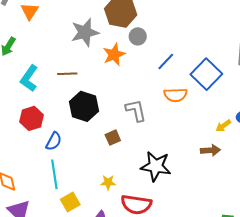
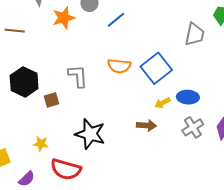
blue line: (166, 62) -> (116, 20), moved
blue square: (206, 74) -> (156, 68), moved
black hexagon: (84, 106) -> (24, 82), moved

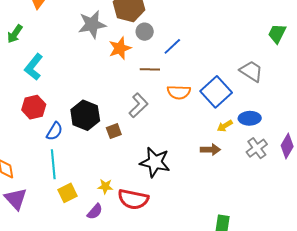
brown line: (15, 31) -> (150, 69), moved
gray trapezoid: (195, 34) -> (251, 71), moved, turned -65
gray L-shape: (78, 76) -> (138, 105), turned 55
yellow star: (41, 144) -> (105, 187), moved

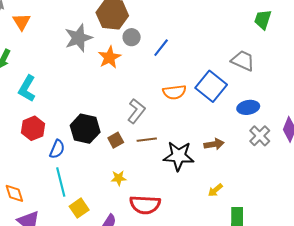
brown line: (150, 69) -> (147, 140), moved
yellow arrow: (225, 126) -> (215, 190), moved
black star: (155, 162) -> (179, 156), moved
yellow star: (105, 187) -> (119, 178), moved

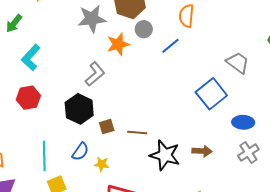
gray trapezoid: (243, 61) -> (238, 63), moved
orange semicircle: (174, 92) -> (186, 16), moved, turned 90
gray L-shape: (136, 111) -> (95, 74), moved
blue semicircle: (57, 149) -> (80, 152), moved

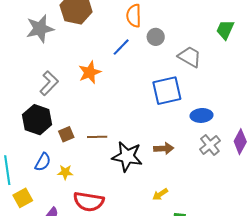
gray circle: (144, 29) -> (156, 37), moved
orange star: (118, 44) -> (90, 72), moved
blue square: (211, 94) -> (167, 91), turned 32

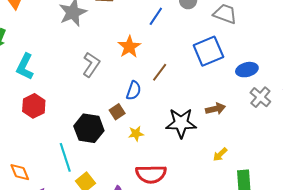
black hexagon: (37, 120) -> (89, 128), moved
brown line: (97, 137) -> (160, 72), moved, turned -42
blue semicircle: (43, 162) -> (134, 91), moved
yellow star: (65, 172) -> (136, 134), moved

